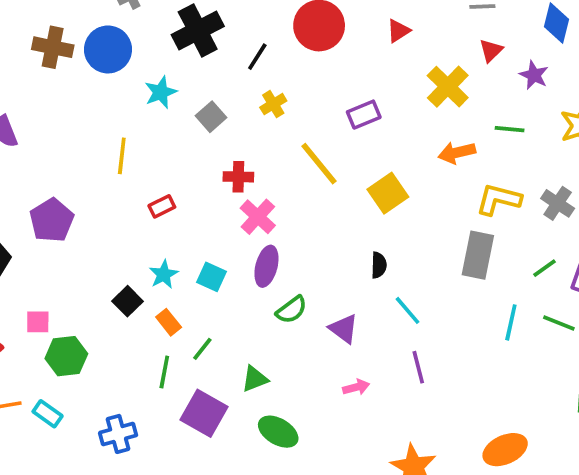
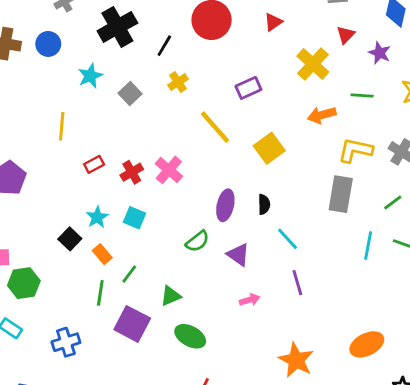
blue circle: (108, 49) -> (48, 44), size x0.7
red cross: (238, 177) -> (132, 172), moved, turned -30
purple ellipse: (266, 266) -> (225, 205), moved

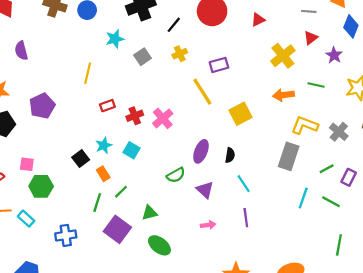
purple rectangle: (248, 88) -> (219, 65), moved

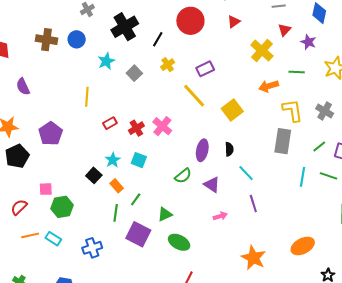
yellow L-shape: (305, 125) -> (292, 110), turned 70

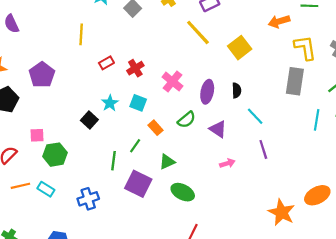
pink cross: (162, 126) -> (172, 81), moved
orange rectangle: (117, 186) -> (156, 128), moved
orange star: (253, 258) -> (282, 212), moved

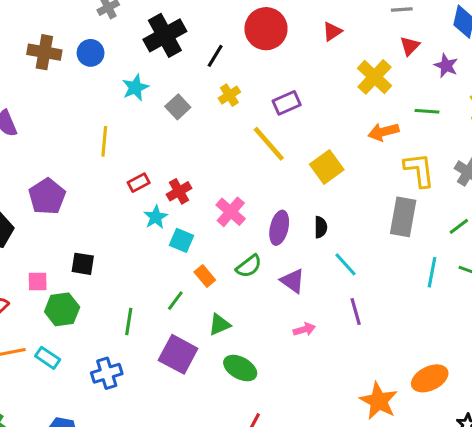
cyan star: (110, 103) -> (156, 217), moved
black square: (89, 120) -> (83, 264), moved, turned -35
green line: (113, 161) -> (129, 321), moved

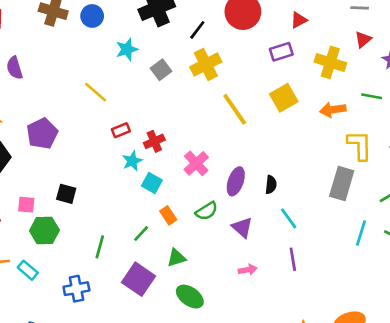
yellow cross: (374, 77) -> (330, 62), turned -32
yellow cross: (229, 95) -> (206, 64), size x1.6
purple rectangle: (287, 103) -> (281, 52), moved
yellow line: (104, 141) -> (96, 92), turned -60
yellow square: (327, 167) -> (284, 98), moved

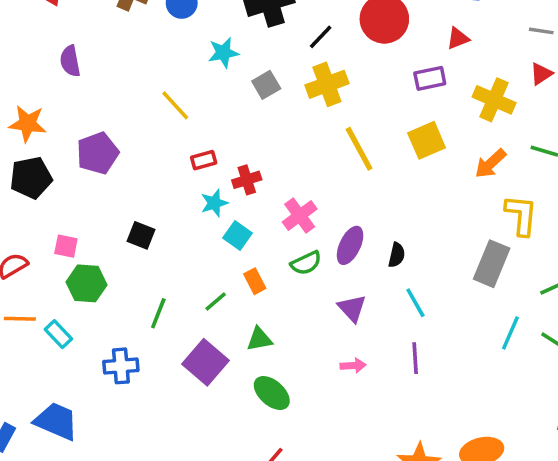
orange arrow: (333, 110) -> (491, 164), turned -40
black square: (66, 194) -> (141, 235), moved
green semicircle: (207, 211) -> (306, 263), moved

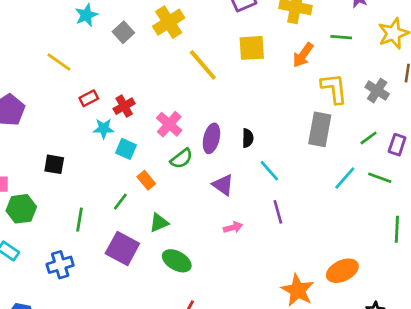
yellow square: (427, 140) -> (252, 48), turned 32
cyan star: (214, 203) -> (104, 128), turned 30
cyan line: (510, 333) -> (345, 178), turned 30

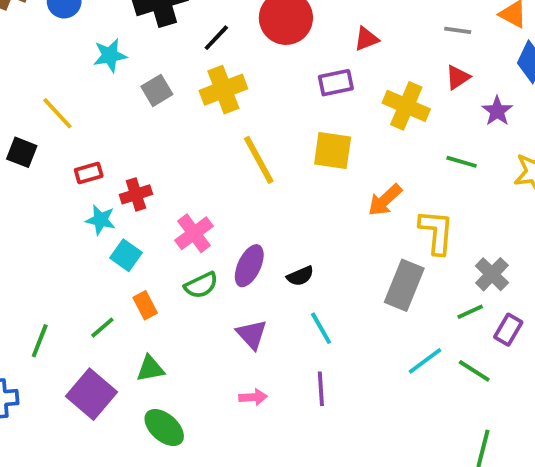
orange arrow: (303, 55) -> (385, 200), moved
gray cross: (377, 91) -> (492, 274), moved
black semicircle: (248, 138) -> (300, 276), turned 54
black square: (54, 164) -> (22, 152), moved

